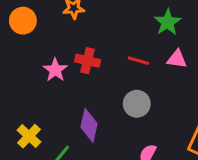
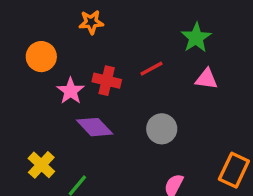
orange circle: (23, 21) -> (41, 57), moved
red line: (138, 61) -> (151, 69), moved, turned -45
purple diamond: (89, 125) -> (95, 127), moved, turned -56

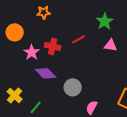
gray circle: (162, 129) -> (73, 87), moved

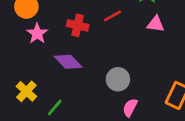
pink star: (32, 52) -> (37, 33), moved
gray circle: (73, 87) -> (118, 79), moved

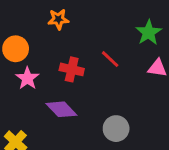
red line: (113, 16) -> (110, 59), turned 72

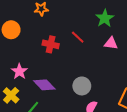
pink star: (27, 78) -> (19, 71), moved
purple diamond: (61, 109) -> (44, 85), moved

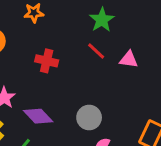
green star: (105, 18) -> (102, 20), moved
red line: (78, 37) -> (96, 51), moved

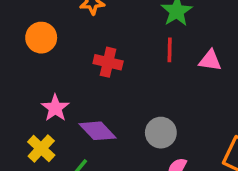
red line: (96, 51) -> (170, 50), turned 48

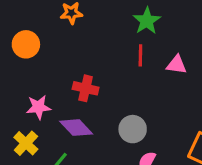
red cross: (108, 62) -> (86, 88), moved
pink star: (55, 108) -> (38, 107), turned 30

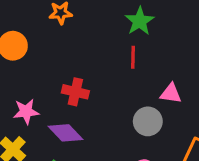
pink triangle: (177, 65) -> (171, 93), moved
gray circle: (133, 129) -> (148, 121), moved

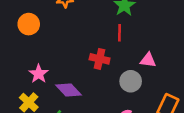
red cross: (75, 92) -> (100, 59), moved
pink star: (26, 112) -> (39, 74), turned -30

